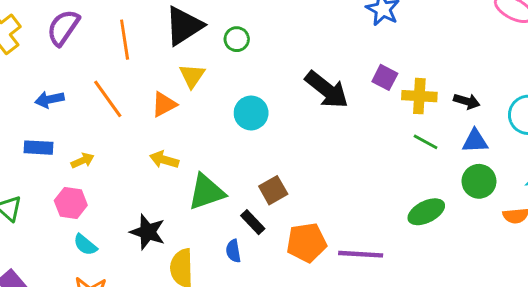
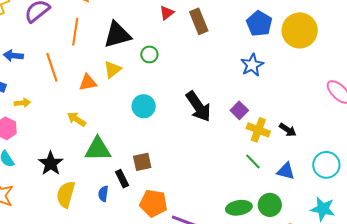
black arrow: (467, 101) -> (288, 130), moved
green circle: (479, 181) -> (270, 205), moved

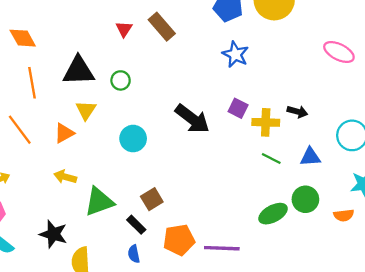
black triangle: (117, 35) -> (79, 71), turned 32
blue semicircle: (103, 194) -> (134, 254), moved

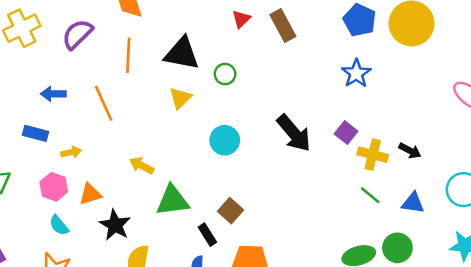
orange triangle: (64, 133) -> (90, 194), moved
brown square: (152, 199) -> (230, 211), turned -30

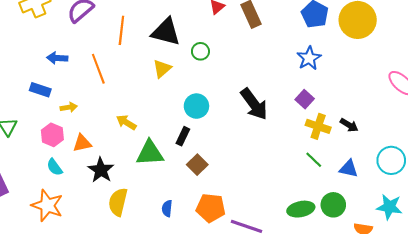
purple square: (346, 133) -> (305, 99), moved
black rectangle: (207, 235) -> (183, 136), moved, turned 54

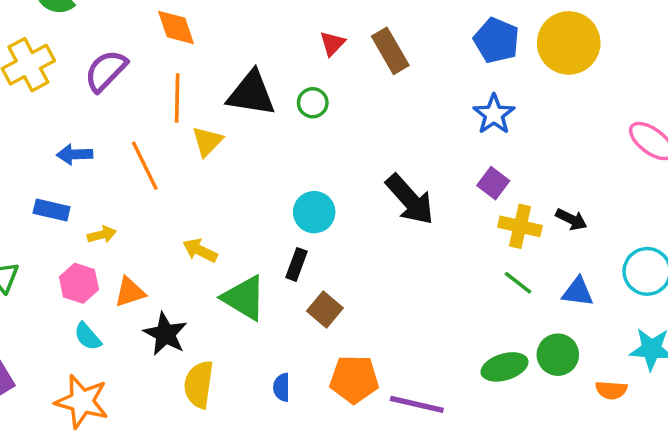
green circle: (200, 51) -> (313, 103), moved
yellow triangle: (162, 69) -> (207, 141), moved
green triangle: (150, 153) -> (244, 298), turned 40

